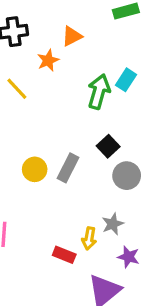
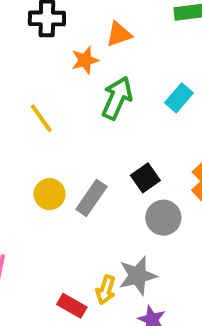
yellow line: (17, 89) -> (41, 118), moved
green arrow: (99, 92) -> (117, 98), moved
gray star: (113, 224) -> (138, 276), size x1.4

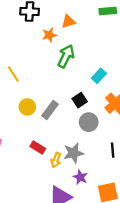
cyan rectangle: (179, 98) -> (99, 76), moved
yellow line: (41, 118) -> (13, 74), moved
red rectangle: (72, 306) -> (38, 147), moved

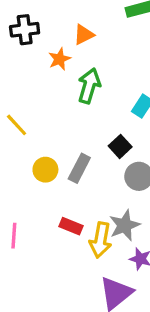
yellow arrow: (56, 160) -> (100, 240), size x1.5

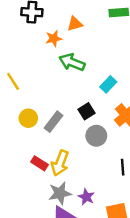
green arrow: (89, 86) -> (72, 62), turned -95
gray star: (124, 225) -> (60, 193), moved
yellow arrow: (100, 240) -> (60, 163), moved

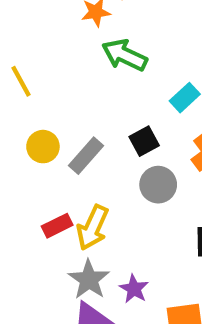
red rectangle: (40, 163) -> (57, 226), turned -63
gray star: (60, 193) -> (89, 280), turned -30

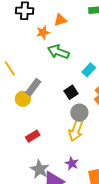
gray rectangle: (86, 156) -> (33, 87), moved
yellow arrow: (93, 228) -> (76, 130), moved
gray star: (89, 280) -> (40, 169), moved

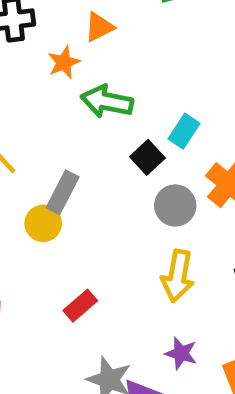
black square: (71, 92) -> (147, 157), moved
gray circle: (79, 113) -> (175, 205), moved

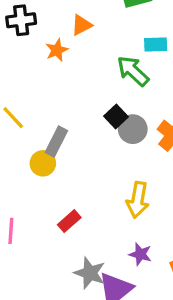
green arrow: (107, 101) -> (133, 71), moved, turned 32
cyan rectangle: (184, 131) -> (156, 45), moved, turned 55
gray circle: (175, 205) -> (133, 129), moved

